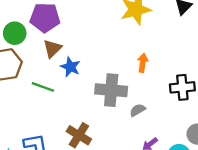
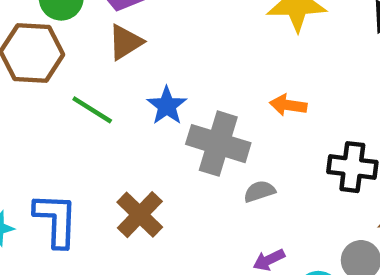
orange arrow: (143, 63) -> (288, 105), turned -102
blue star: (70, 67) -> (167, 106), moved

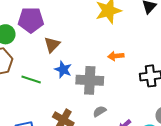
brown triangle: (125, 42) -> (52, 45), moved
gray semicircle: (259, 191) -> (100, 111), moved

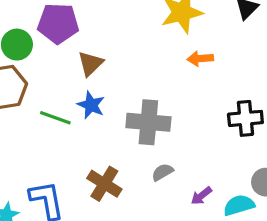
orange arrow: (116, 56) -> (200, 59), moved
blue star: (63, 70) -> (91, 105), moved

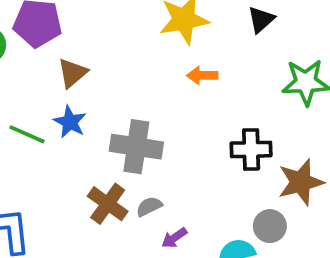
brown cross: (104, 184) -> (108, 204), moved
purple arrow: (201, 196) -> (174, 238), moved

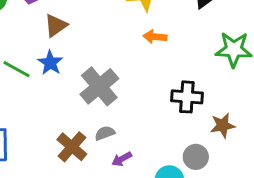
gray cross: (136, 147) -> (99, 86), turned 36
brown star: (301, 182) -> (223, 125), size x0.7
brown cross: (108, 204) -> (72, 147), moved

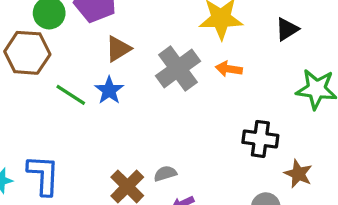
gray cross: (99, 86) -> (178, 69), moved
brown star: (223, 125) -> (298, 174), turned 30

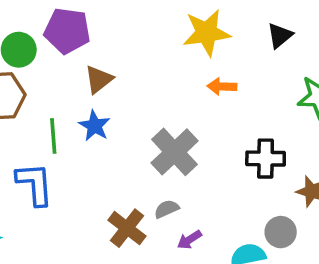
gray cross: (178, 69) -> (175, 152), moved
green line: (71, 95) -> (53, 136), turned 60
blue L-shape: (43, 175) -> (35, 184), moved

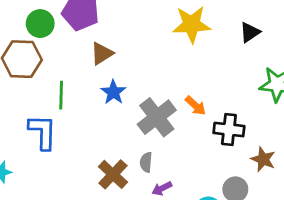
orange arrow: (222, 86) -> (196, 106), moved, turned -145
blue star: (94, 126) -> (113, 92), moved
gray semicircle: (167, 209) -> (146, 162), turned -66

